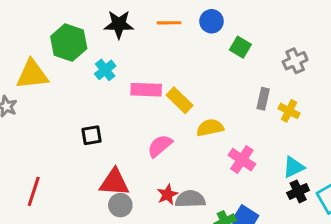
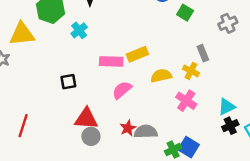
pink rectangle: (146, 90) -> (111, 61), moved
gray rectangle: (263, 99) -> (203, 53), turned -35
yellow rectangle: (180, 100) -> (137, 54), turned -66
yellow cross: (289, 111) -> (191, 71), moved

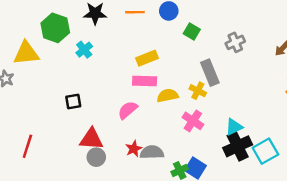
gray rectangle: (203, 53) -> (210, 73), size x1.5
yellow rectangle: (137, 54) -> (147, 58), moved
pink rectangle: (111, 61) -> (145, 81), moved
black cross: (230, 126) -> (238, 146), size x1.6

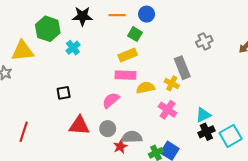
green square: (192, 31) -> (135, 34), moved
black cross: (238, 146) -> (206, 132), size x0.7
red star: (134, 149) -> (120, 146), moved
gray circle: (96, 157) -> (108, 129), moved

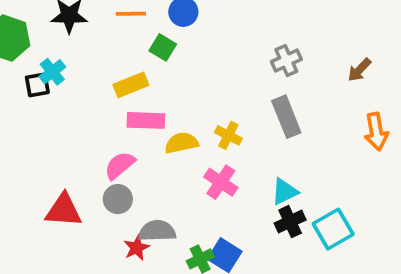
yellow rectangle: (128, 55) -> (131, 85), moved
gray rectangle: (182, 68) -> (286, 117), moved
black square: (64, 93) -> (37, 85), moved
gray circle: (108, 129) -> (118, 199), moved

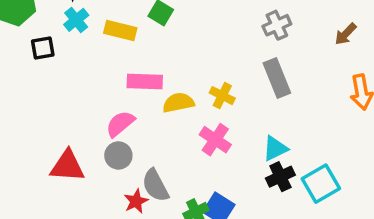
cyan cross: (52, 72) -> (76, 20), moved
yellow rectangle: (131, 85) -> (120, 30), moved, turned 36
gray semicircle: (157, 231) -> (155, 185), turned -116

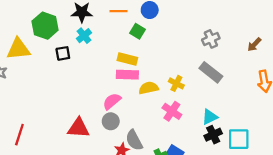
yellow rectangle: (120, 30) -> (127, 59), moved
gray rectangle: (277, 78) -> (211, 72), turned -30
cyan square: (321, 184) -> (239, 139), turned 30

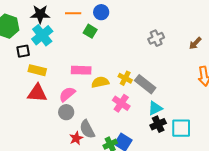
cyan cross: (84, 36) -> (42, 35), size x1.5
yellow rectangle: (127, 59) -> (37, 70), moved
gray rectangle: (211, 72) -> (145, 84), moved
red triangle: (78, 128) -> (37, 93), moved

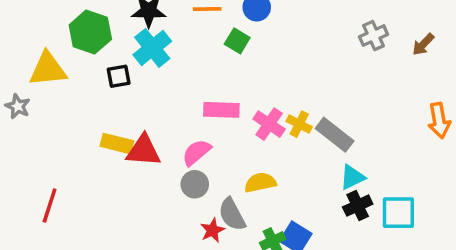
gray cross: (156, 38) -> (374, 36), moved
brown arrow: (195, 43) -> (423, 44), moved
yellow rectangle: (37, 70) -> (117, 144), moved
yellow semicircle: (100, 82) -> (260, 183), moved
pink cross: (121, 103) -> (269, 124), moved

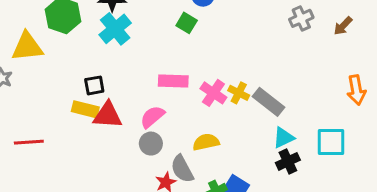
black square: (119, 76) -> (94, 85), moved
red line: (50, 206) -> (29, 142), moved, turned 68
cyan square: (398, 213) -> (331, 142), moved

